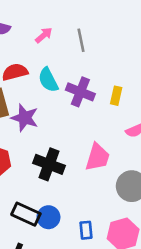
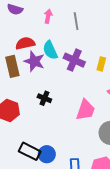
pink arrow: (44, 35) -> (48, 16), turned -40
purple star: (25, 118) -> (34, 61), moved
black cross: (49, 164) -> (44, 98), moved, size x0.6

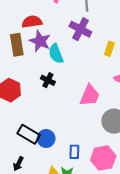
cyan semicircle: (50, 50) -> (56, 54), moved
purple cross: (74, 60) -> (80, 29), moved

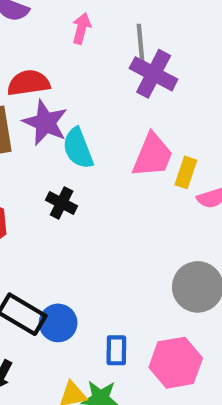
purple cross: (80, 29) -> (154, 74), moved
yellow rectangle: (109, 49) -> (186, 172), moved
pink trapezoid: (90, 95) -> (153, 155), moved

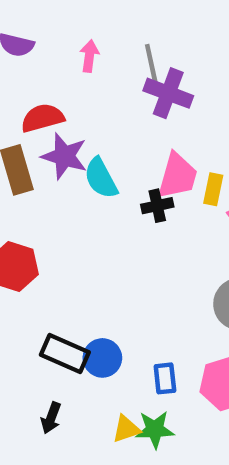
black cross: (62, 203) -> (157, 206), moved, turned -32

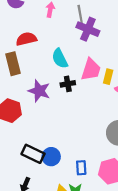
purple star: (64, 156) -> (39, 91), moved
cyan semicircle: (101, 178) -> (60, 58), moved
black cross: (157, 206) -> (68, 84), moved

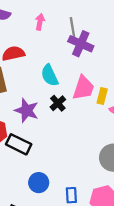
black cross: (68, 84) -> (58, 103), turned -32
black rectangle: (33, 154) -> (19, 144), moved

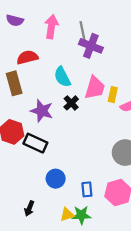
pink arrow: (40, 22) -> (51, 27), size x1.5

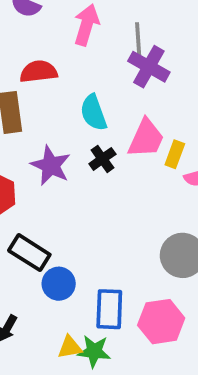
black rectangle: (35, 143) -> (29, 253), moved
blue rectangle: (87, 189) -> (109, 309), size x1.5

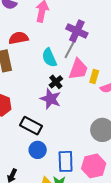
gray line: (138, 39) -> (70, 50), moved, turned 36
purple star: (51, 165) -> (51, 99), moved
black rectangle: (29, 253) -> (31, 126), moved

